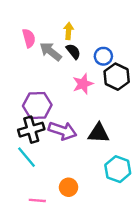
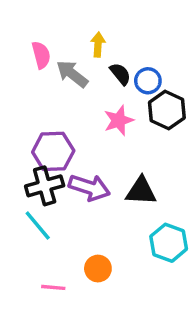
black semicircle: (73, 51) -> (120, 74), moved

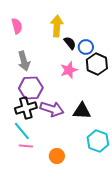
yellow arrow: (98, 45) -> (57, 26), size x1.5
pink semicircle: (41, 55) -> (17, 26), moved
gray arrow: (72, 74) -> (24, 61), moved, turned -144
pink line: (53, 287) -> (26, 146), moved

